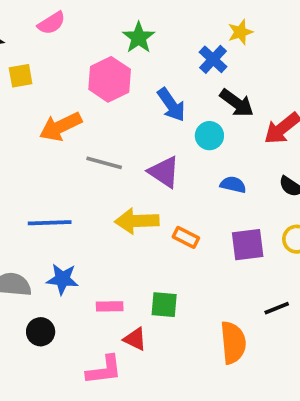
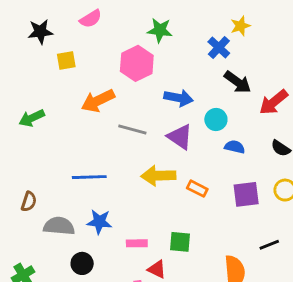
green star: (139, 38) -> (160, 30), turned -30
blue arrow: (171, 105) -> (179, 98), moved, turned -44
cyan circle: (209, 136) -> (216, 119), moved

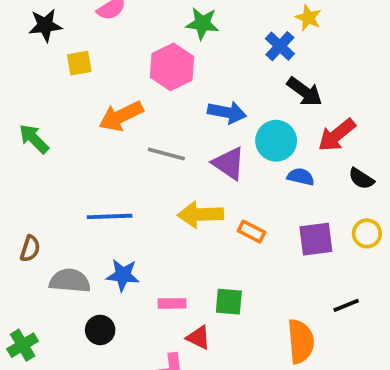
yellow star: (240, 26) -> (308, 18), turned -30
red arrow: (274, 102) -> (337, 135), moved
green arrow: (32, 118) -> (34, 139), turned 70
cyan circle: (216, 119) -> (276, 141), size x1.4

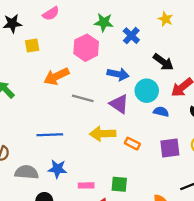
blue cross: (280, 46) -> (131, 36), moved

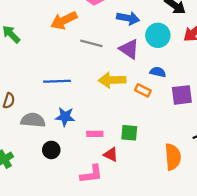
blue semicircle: (161, 112) -> (158, 72), moved

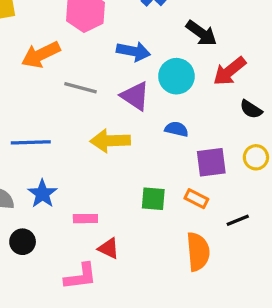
orange rectangle: (143, 90) -> (196, 199), moved
blue star: (65, 117) -> (42, 194), turned 30
green square: (129, 133) -> (153, 199), moved

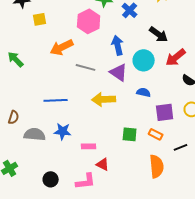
blue arrow: (133, 51) -> (118, 45), turned -114
blue star: (42, 194) -> (63, 131), turned -30
black circle: (23, 242) -> (51, 179), moved

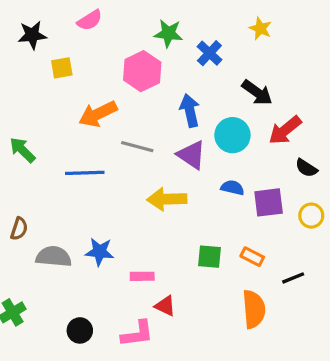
green arrow: (16, 59) -> (22, 150), moved
blue line: (56, 100) -> (85, 173), moved
purple square: (165, 112) -> (269, 202), moved

